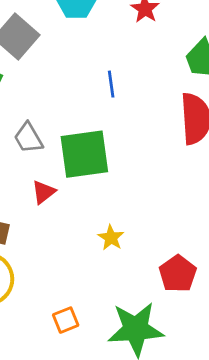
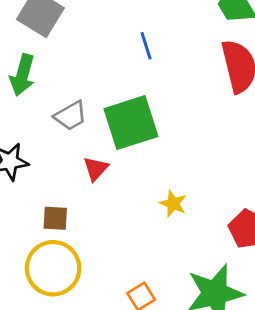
gray trapezoid: (28, 138) -> (71, 116), turned -80

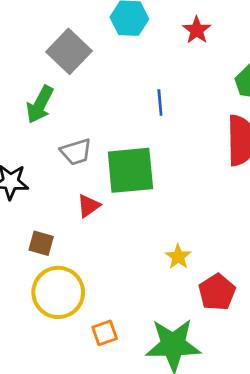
yellow star: (173, 204) -> (178, 257), moved
yellow circle: (53, 268) -> (58, 292), moved

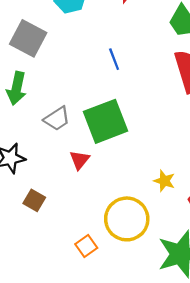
brown square: (41, 243) -> (34, 200), moved, turned 30
yellow circle: (58, 292) -> (127, 219), moved
orange square: (105, 333) -> (86, 246), moved

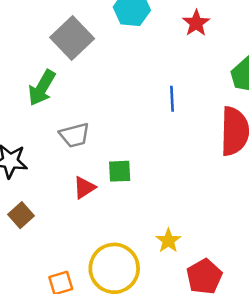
blue line: (114, 59) -> (172, 99), moved
green square: (106, 121) -> (120, 171), moved, size x0.5

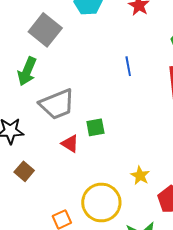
gray trapezoid: (75, 135) -> (57, 104), size x1.5
red triangle: (84, 188) -> (70, 144), turned -48

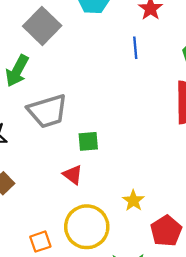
blue line: (128, 66) -> (135, 48), moved
red triangle: (70, 144) -> (73, 175), moved

